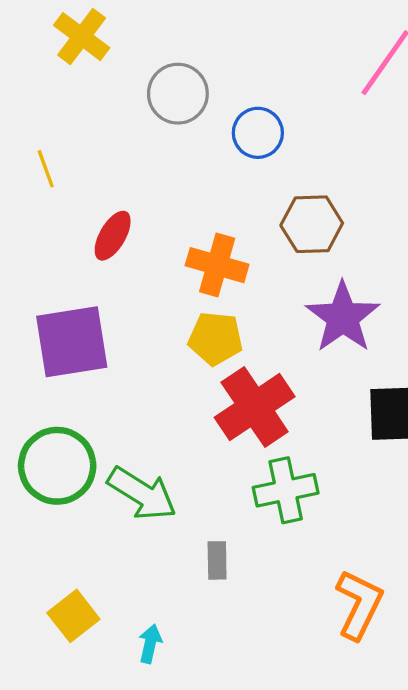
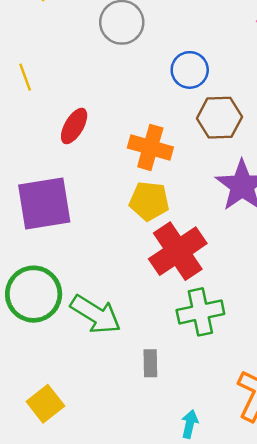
blue circle: (258, 133) -> (190, 70), moved
cyan arrow: (150, 644) -> (190, 424), moved

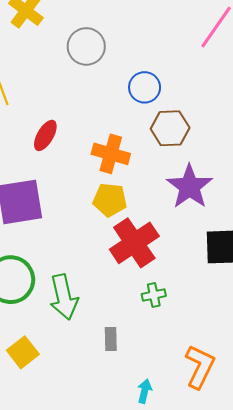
green cross: (200, 312) -> (154, 295), size x0.6
green arrow: (96, 314) -> (64, 297), turned 45
yellow square: (45, 404) -> (23, 352), moved

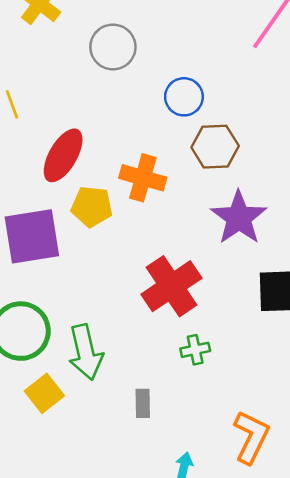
red ellipse: (45, 135) -> (63, 155), size x1.4
yellow pentagon: (110, 200) -> (92, 206), moved
yellow square: (23, 352) -> (44, 393), moved

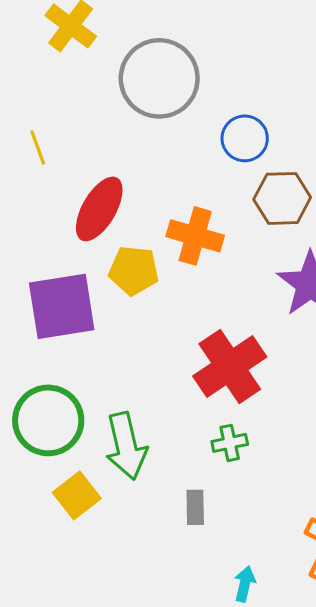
gray circle: (113, 47) -> (159, 78), size x1.4
green cross: (195, 350) -> (230, 443), moved

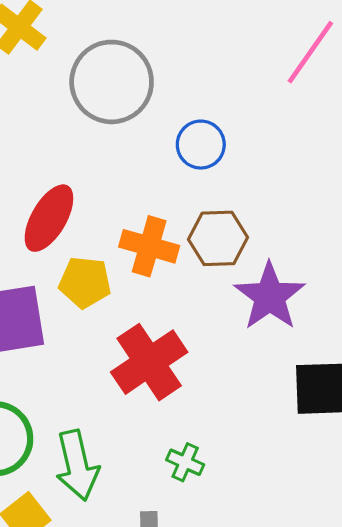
brown hexagon: (282, 198) -> (218, 238), moved
red cross: (230, 366) -> (149, 362), moved
green cross: (230, 443) -> (185, 462), turned 36

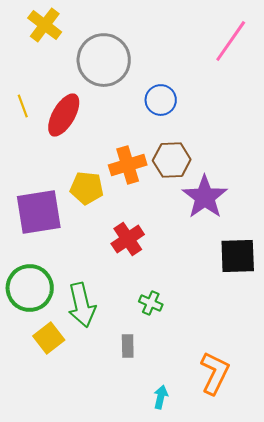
red ellipse: (49, 218) -> (64, 115), moved
orange cross: (149, 246) -> (128, 165), turned -33
red cross: (149, 362) -> (128, 239), size x0.7

